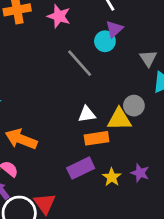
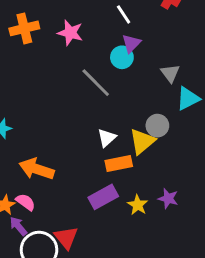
white triangle: (87, 114) -> (107, 138), turned -30
yellow triangle: (119, 119) -> (142, 141), turned -35

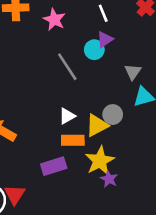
yellow star: (138, 205) -> (100, 161), moved, size x1.6

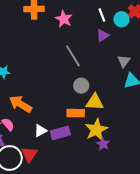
cyan circle: (94, 50) -> (121, 19), moved
gray circle: (113, 115) -> (81, 86), moved
white triangle: (67, 116) -> (40, 131), moved
yellow triangle: (97, 125) -> (95, 102), turned 30

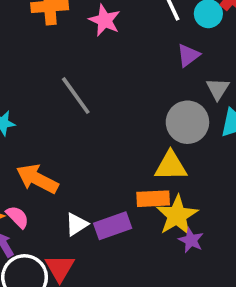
purple triangle: (103, 35) -> (188, 55), moved
gray line: (73, 56) -> (76, 96), moved
gray circle: (81, 86) -> (187, 122), moved, size x1.5
orange rectangle: (76, 113) -> (153, 199), moved

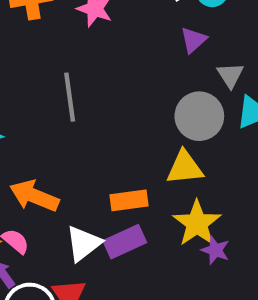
gray line: (76, 96) -> (70, 97), turned 33
orange rectangle: (153, 199) -> (129, 200), moved
white triangle: (77, 224) -> (84, 244), size x1.4

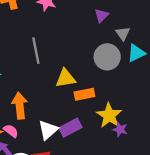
yellow triangle: (185, 168) -> (66, 78), moved
orange arrow: (34, 196) -> (20, 106), turned 65
orange rectangle: (129, 200) -> (84, 94), moved

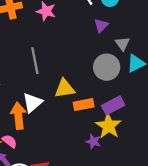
purple rectangle: (70, 128) -> (113, 105), moved
purple star: (120, 129) -> (93, 141), moved
white triangle: (48, 130) -> (33, 103), moved

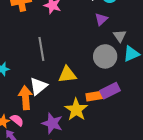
orange rectangle: (84, 105) -> (95, 96), moved
yellow star: (108, 126) -> (76, 110), moved
purple star: (93, 141) -> (52, 123), moved, size x1.5

